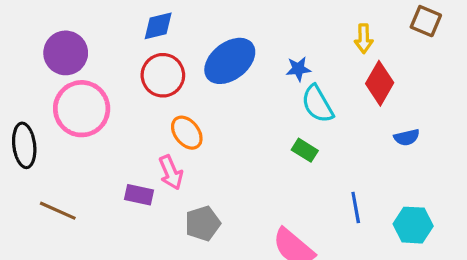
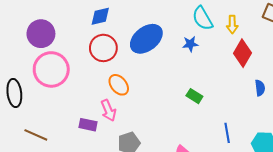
cyan semicircle: (317, 104) -> (203, 18), moved
blue semicircle: (407, 137) -> (260, 88), turned -84

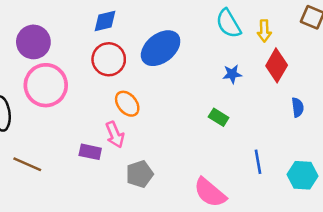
blue star: (190, 44) -> (232, 74), moved

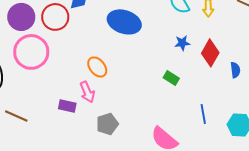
blue ellipse: (161, 48) -> (124, 22), turned 56
red circle: (109, 59) -> (55, 17), moved
red diamond: (277, 65) -> (210, 53), moved

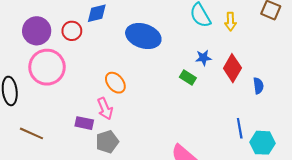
red circle: (55, 17) -> (72, 31), size x0.7
green rectangle: (171, 78) -> (188, 77), moved
blue line: (203, 114) -> (240, 128), moved
gray pentagon: (107, 124) -> (107, 142), moved

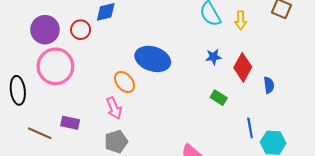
blue ellipse: (143, 36) -> (153, 59), moved
green rectangle: (188, 77) -> (219, 98), moved
purple rectangle: (84, 123) -> (70, 123), moved

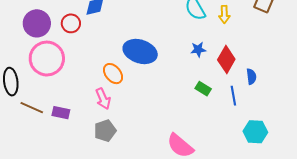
blue line: (250, 128) -> (233, 96), moved
brown line: (40, 133) -> (32, 108), moved

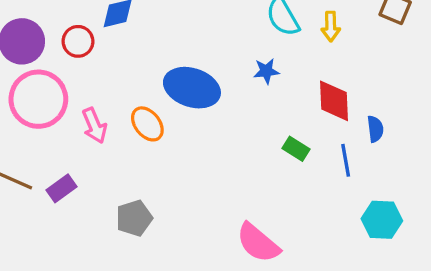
blue star: (198, 49) -> (266, 71), moved
red diamond: (226, 60) -> (334, 101), turned -32
pink arrow: (103, 99) -> (95, 126), moved
purple rectangle: (61, 113) -> (61, 188), turned -48

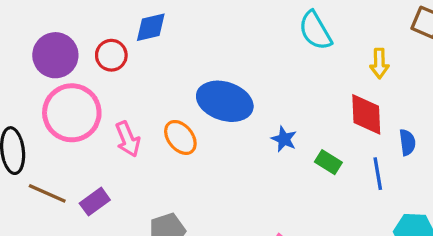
yellow arrow: (331, 27) -> (379, 63), moved
blue star: (266, 71) -> (284, 139), moved, turned 30

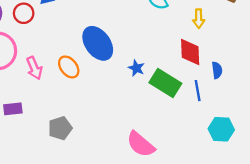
blue ellipse: (225, 101) -> (98, 43), turned 36
green rectangle: (328, 162) -> (165, 83), size x1.8
purple rectangle: (95, 202) -> (13, 109), turned 30

